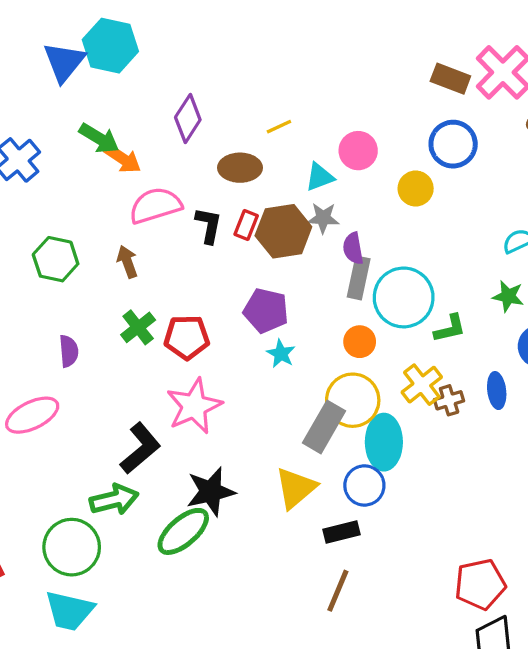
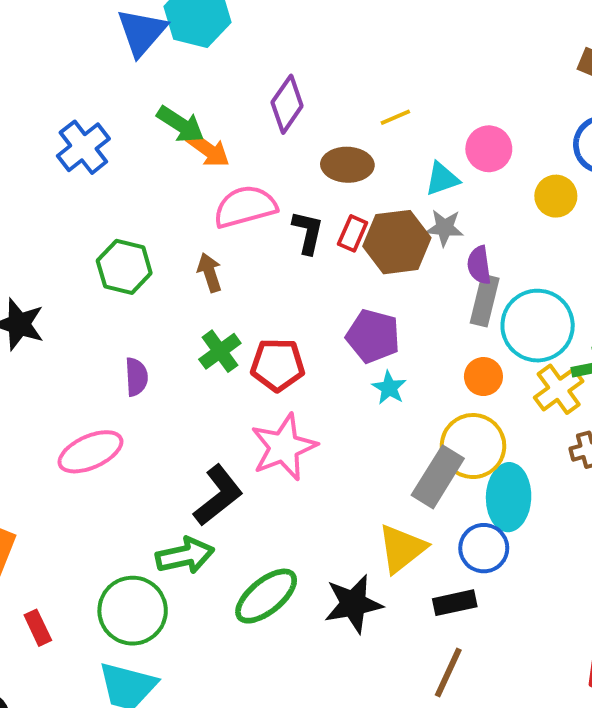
yellow cross: (422, 385) -> (559, 389), moved
black star: (211, 492) -> (353, 604), moved

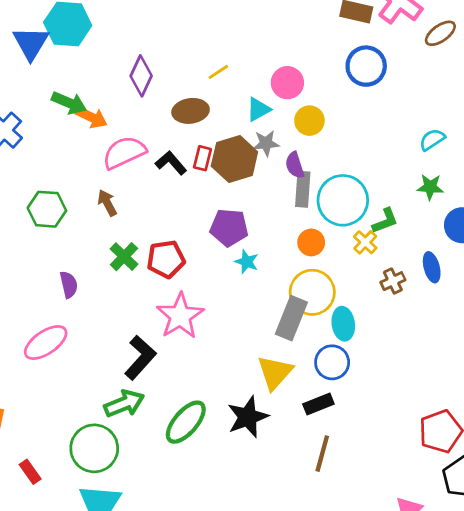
yellow circle: (556, 196) -> (309, 121), moved
black L-shape: (308, 232) -> (171, 163), turned -44
yellow cross: (559, 389) -> (365, 242), size x0.7
cyan ellipse: (509, 497) -> (343, 324), size x0.7

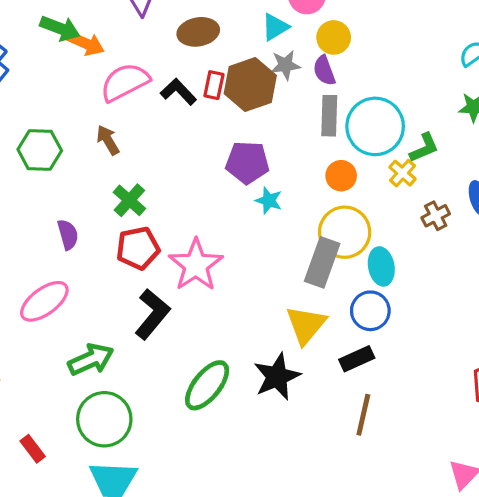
purple semicircle: (295, 165) -> (324, 71), moved
red pentagon: (166, 259) -> (138, 248), moved
green arrow: (124, 404) -> (91, 359), moved

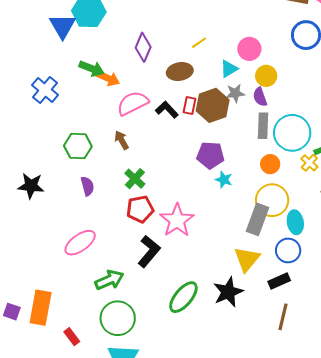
purple semicircle: (68, 235) -> (87, 186), moved

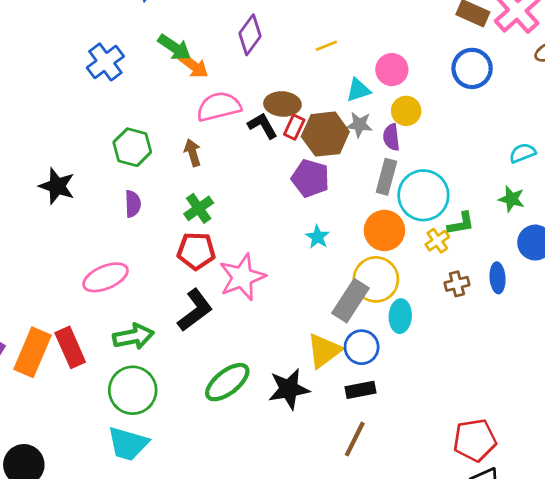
brown ellipse: (180, 72) -> (282, 104), moved
purple pentagon: (210, 155) -> (310, 178), moved
orange circle: (270, 164) -> (384, 230), size x1.5
blue circle: (288, 250) -> (362, 347), moved
red rectangle: (72, 337) -> (70, 347), moved, size x1.6

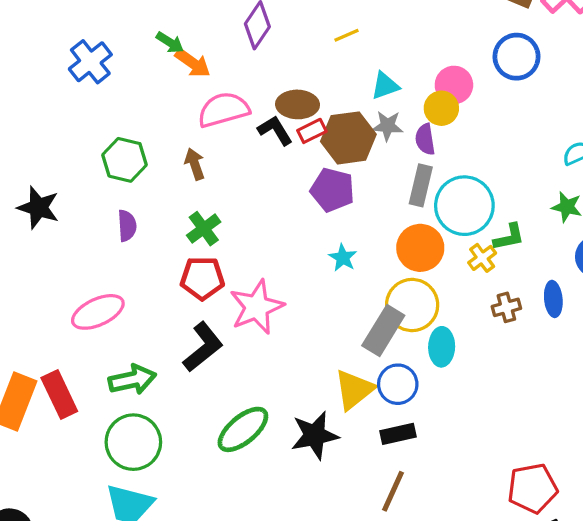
green arrow: (174, 47) -> (170, 42), size x0.7
pink circle: (392, 70) -> (454, 85), moved
red rectangle: (294, 127) -> (312, 131), turned 40

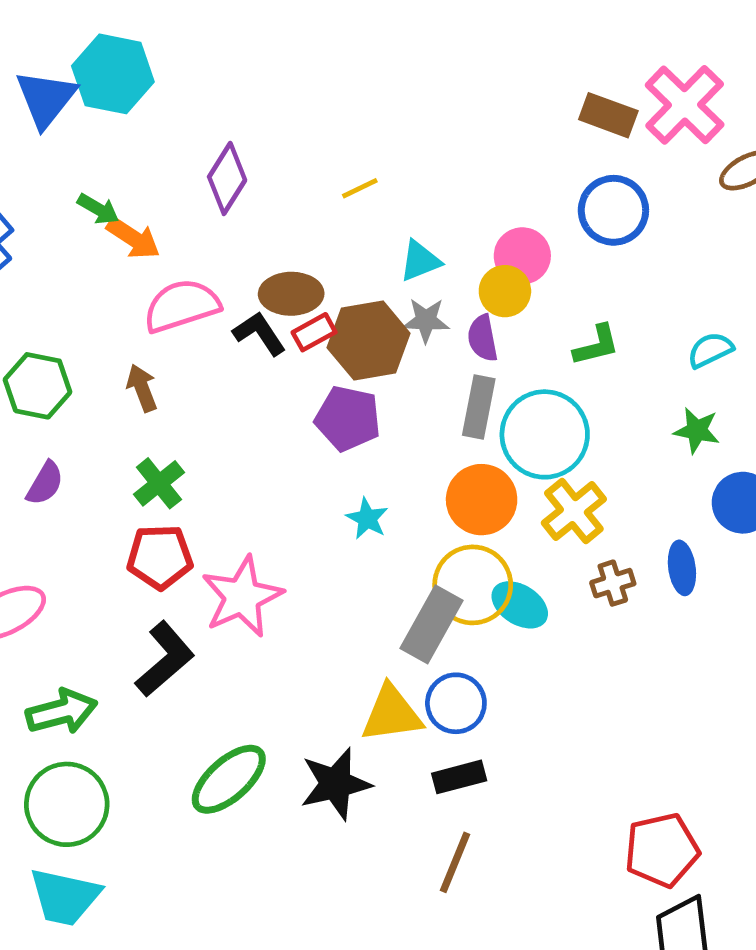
purple semicircle: (127, 226) -> (45, 483), turned 36
green L-shape: (509, 237) -> (596, 345), moved
yellow cross: (482, 258) -> (574, 511), size x1.5
cyan ellipse: (442, 347) -> (520, 605), moved, turned -57
yellow triangle: (354, 390) -> (392, 714), turned 33

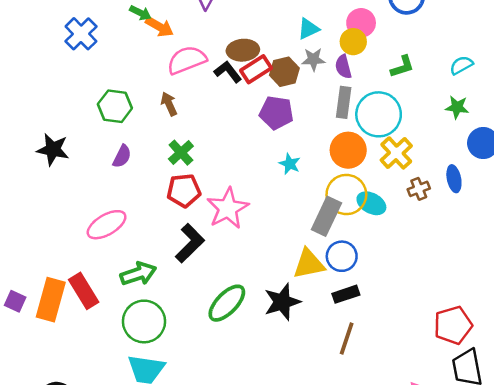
red rectangle: (314, 332) -> (256, 69), size x1.4
brown hexagon: (369, 340) -> (284, 72), size x0.7

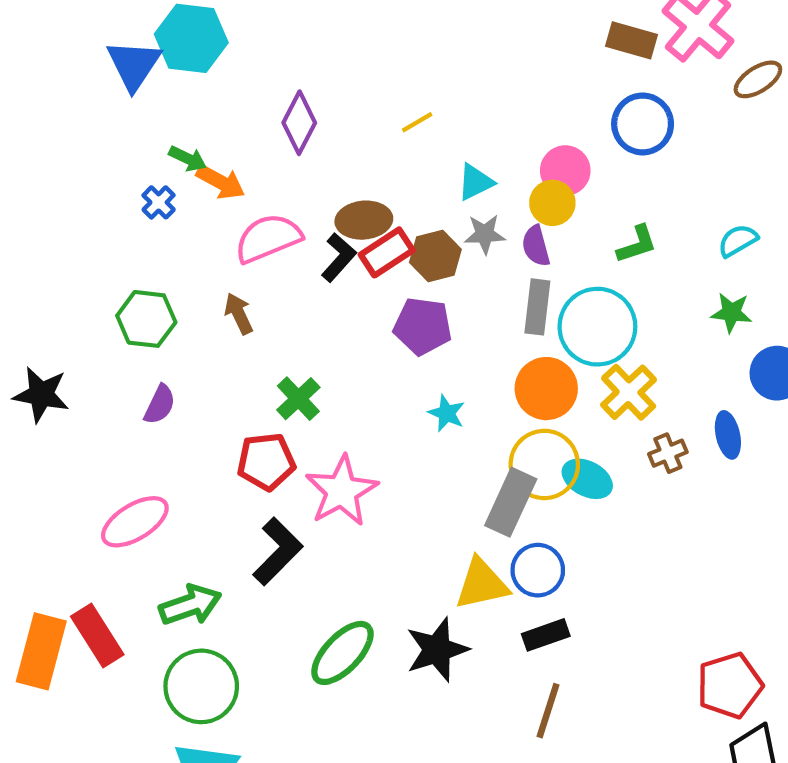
blue cross: (81, 34) -> (159, 202), moved, size x0.6
black L-shape: (228, 72) -> (339, 257), turned 80
green cross: (181, 153) -> (298, 399), moved

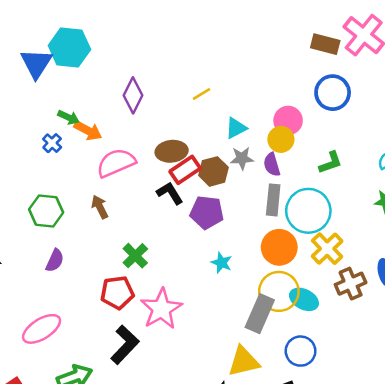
black L-shape: (339, 257) -> (170, 193), moved, turned -72
brown cross: (668, 453) -> (351, 284), size x1.4
blue circle: (538, 570) -> (301, 351), moved

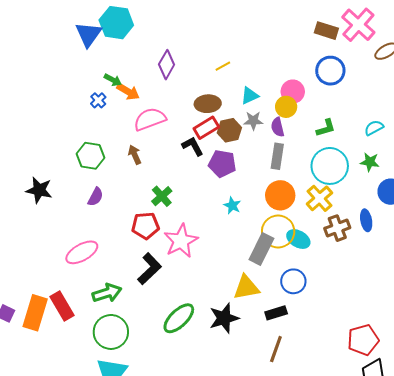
brown ellipse: (172, 151) -> (208, 104), moved
cyan circle: (308, 211) -> (330, 166), moved

